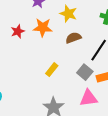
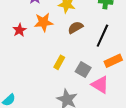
gray square: (85, 72) -> (83, 70), moved
pink triangle: (89, 98) -> (100, 85), turned 48

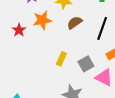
gray square: (83, 70) -> (86, 64), turned 35

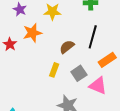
brown semicircle: (75, 23) -> (67, 47), moved

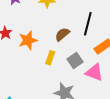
orange star: (32, 33) -> (28, 40), moved

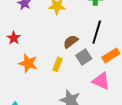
orange star: (28, 40) -> (28, 63), moved, turned 30
gray square: (75, 61) -> (84, 57), moved

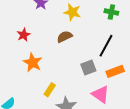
brown semicircle: (71, 42) -> (65, 37), moved
yellow rectangle: (58, 64) -> (50, 90), moved

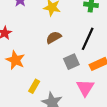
brown semicircle: (65, 37) -> (54, 37), moved
pink triangle: (101, 94) -> (85, 88), turned 30

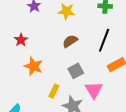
gray square: (71, 62) -> (76, 71), moved
pink triangle: (85, 88) -> (94, 90), moved

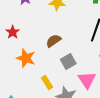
brown semicircle: (70, 41) -> (53, 41), moved
yellow rectangle: (54, 91) -> (47, 82), turned -56

